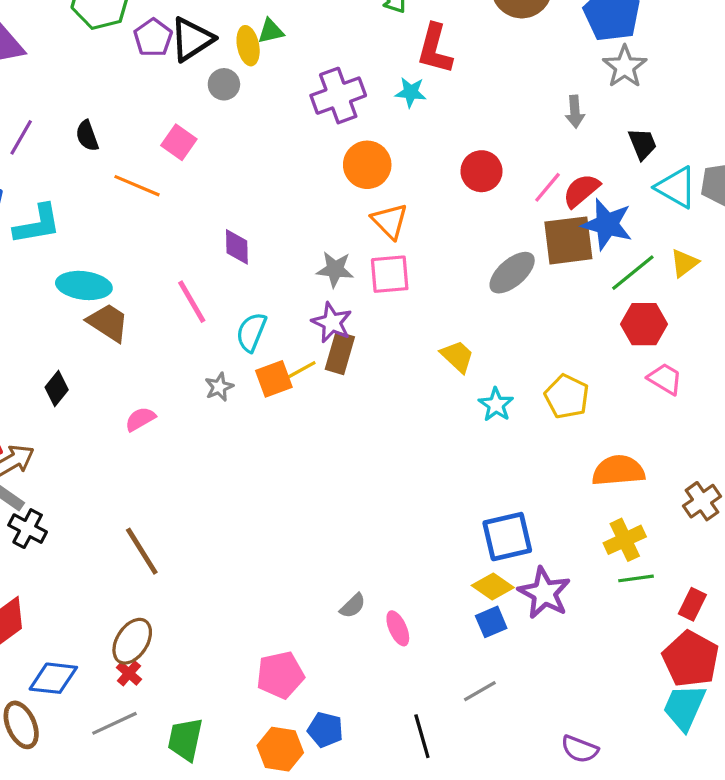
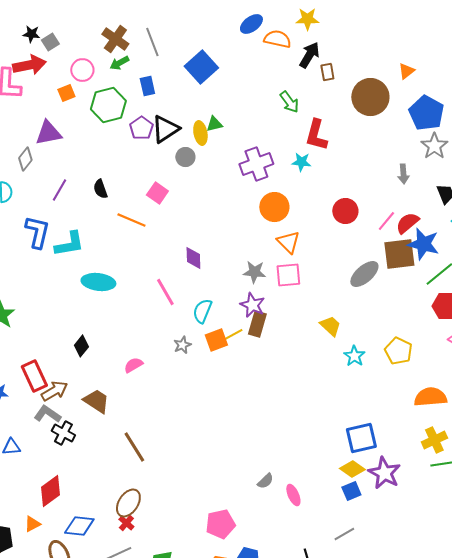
brown trapezoid: (108, 323) -> (96, 401), moved

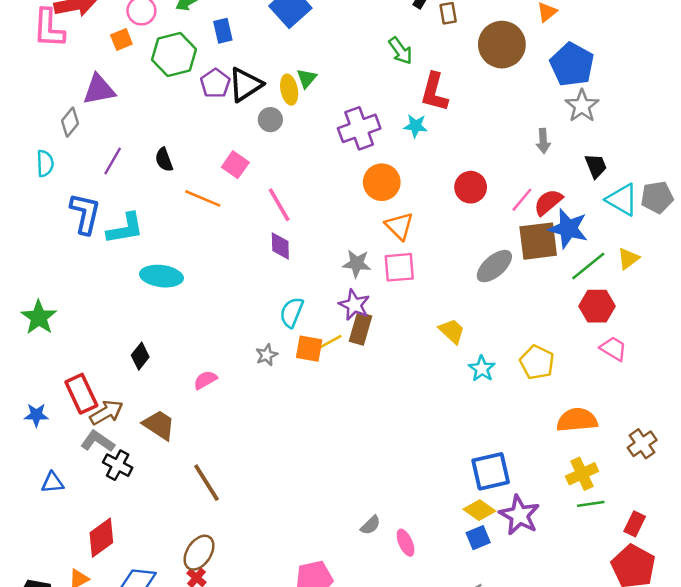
green triangle: (214, 124) -> (307, 78), turned -36
pink line: (165, 292) -> (279, 205), moved
orange square: (216, 340) -> (309, 349), turned 30

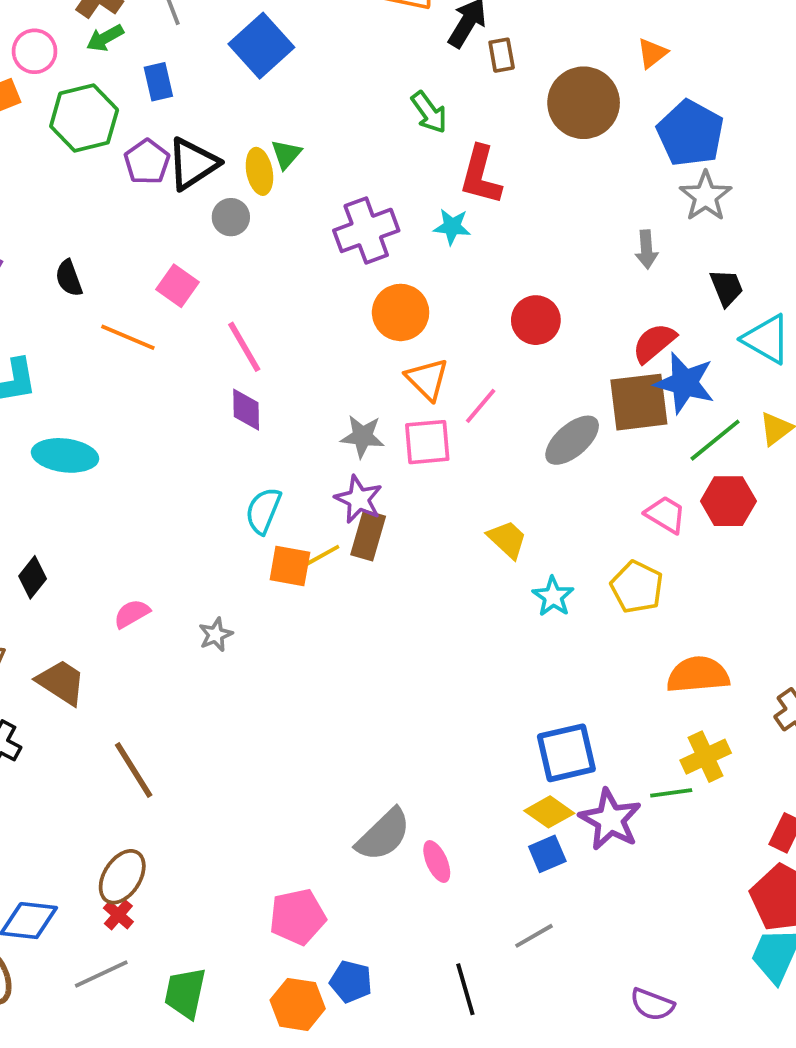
pink line: (522, 200) -> (481, 406), moved
pink trapezoid: (613, 349) -> (666, 515), moved
gray star: (267, 355) -> (216, 635), moved
green line: (591, 504) -> (671, 793), moved
gray semicircle: (370, 525) -> (383, 835), size x1.8

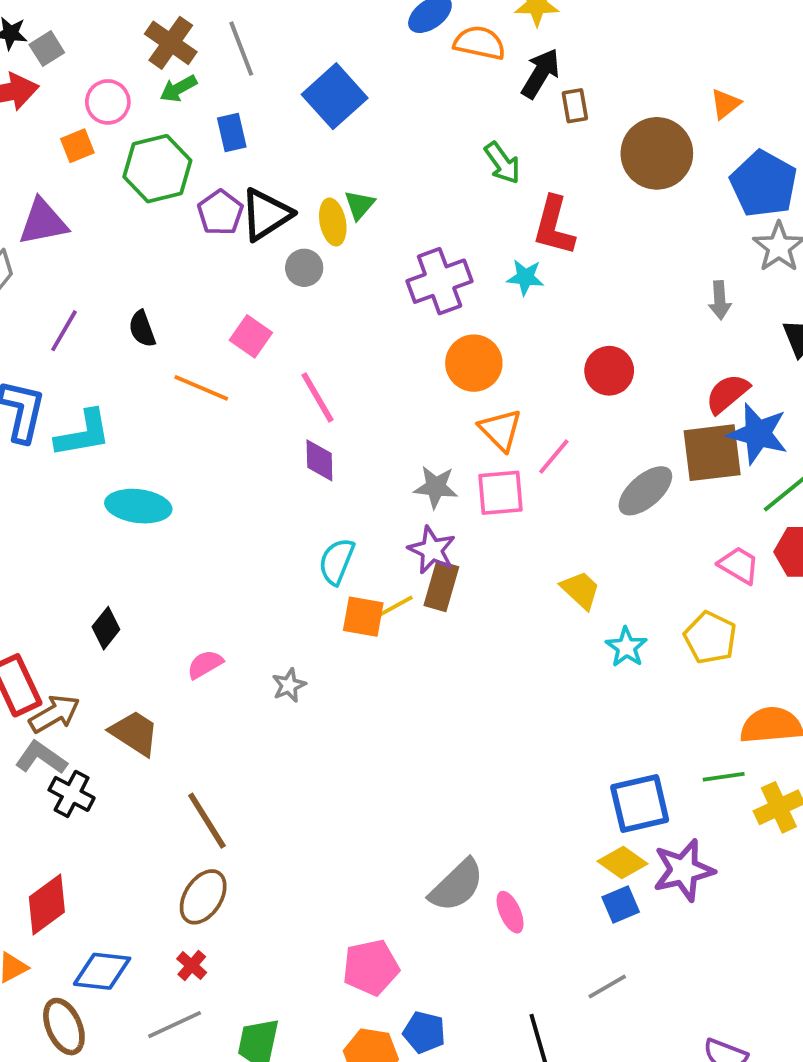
green line: (671, 793) -> (724, 777), moved
purple star: (610, 820) -> (684, 870), turned 30
brown ellipse: (122, 877) -> (203, 897), moved

